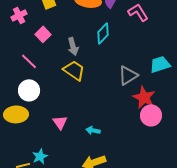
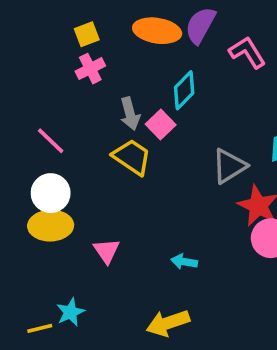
pink cross: (19, 15) -> (90, 69), moved
pink square: (43, 34) -> (161, 125), moved
yellow ellipse: (16, 114) -> (51, 226), moved
cyan arrow: (93, 130) -> (184, 262), moved

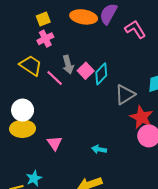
cyan diamond: (184, 90) -> (101, 74), moved
pink line: (51, 141) -> (55, 78), moved
yellow trapezoid: (132, 157) -> (31, 66), moved

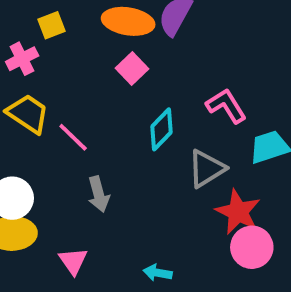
pink L-shape: (135, 29) -> (226, 106), moved
pink cross: (45, 39) -> (22, 59), moved
gray arrow: (68, 65) -> (99, 194), moved
pink square: (86, 71) -> (132, 68), moved

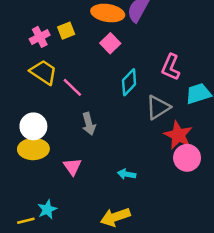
yellow square: (51, 25) -> (66, 31), moved
pink L-shape: (226, 106) -> (171, 67), turned -124

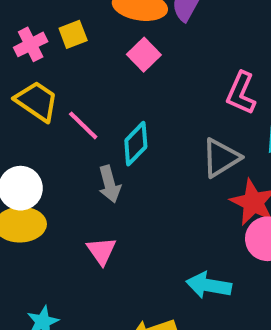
cyan diamond: (129, 82) -> (136, 144), moved
pink triangle: (72, 167) -> (101, 251), moved
cyan arrow: (127, 174) -> (209, 285), moved, size x1.5

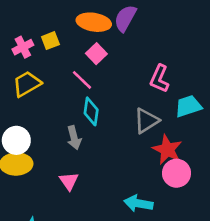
yellow trapezoid: (37, 101) -> (27, 84), turned -64
pink line: (83, 125) -> (82, 80), moved
cyan diamond: (136, 144) -> (91, 111), turned -36

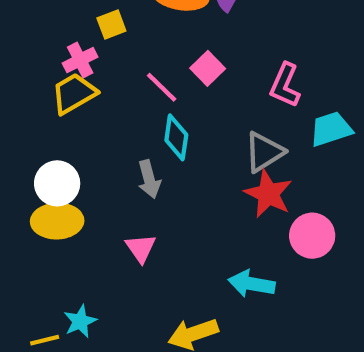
pink cross: (23, 47) -> (80, 60), moved
pink square: (96, 54) -> (208, 68), moved
red star: (167, 150) -> (268, 194), moved

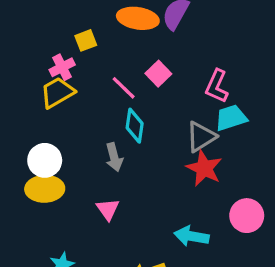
cyan trapezoid: (331, 129) -> (231, 118), moved
pink circle: (312, 236) -> (247, 216), moved

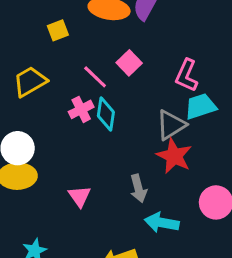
pink cross: (62, 67) -> (81, 109), moved
gray arrow: (114, 157) -> (138, 189), moved

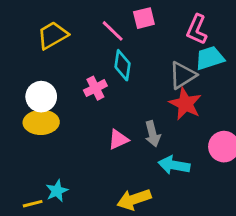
pink square: (129, 63) -> (144, 18), turned 30
pink cross: (81, 109) -> (95, 88), moved
pink triangle: (80, 196) -> (118, 139), moved, turned 40

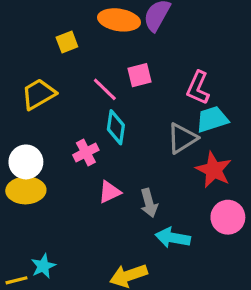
red star: (185, 104) -> (214, 170), moved
pink triangle: (118, 139) -> (110, 192), moved

